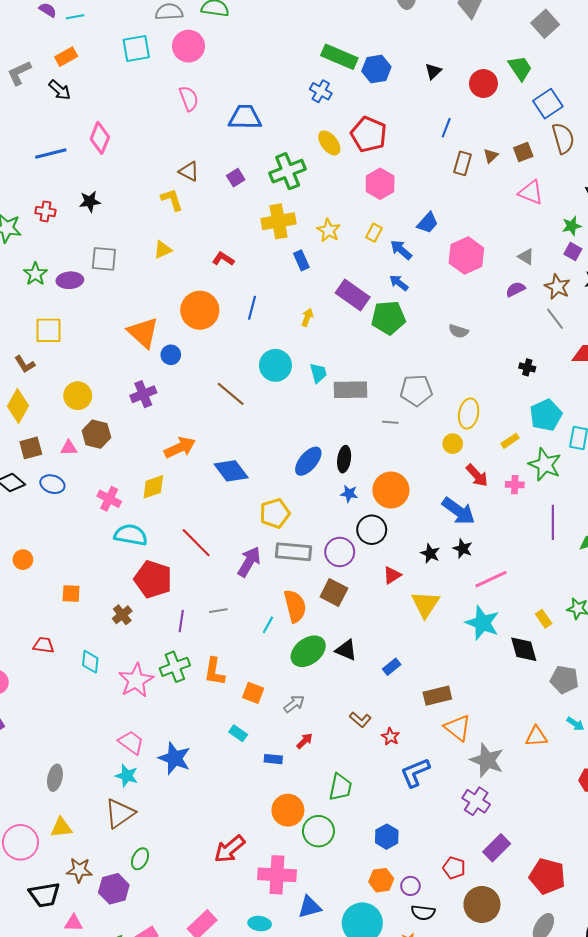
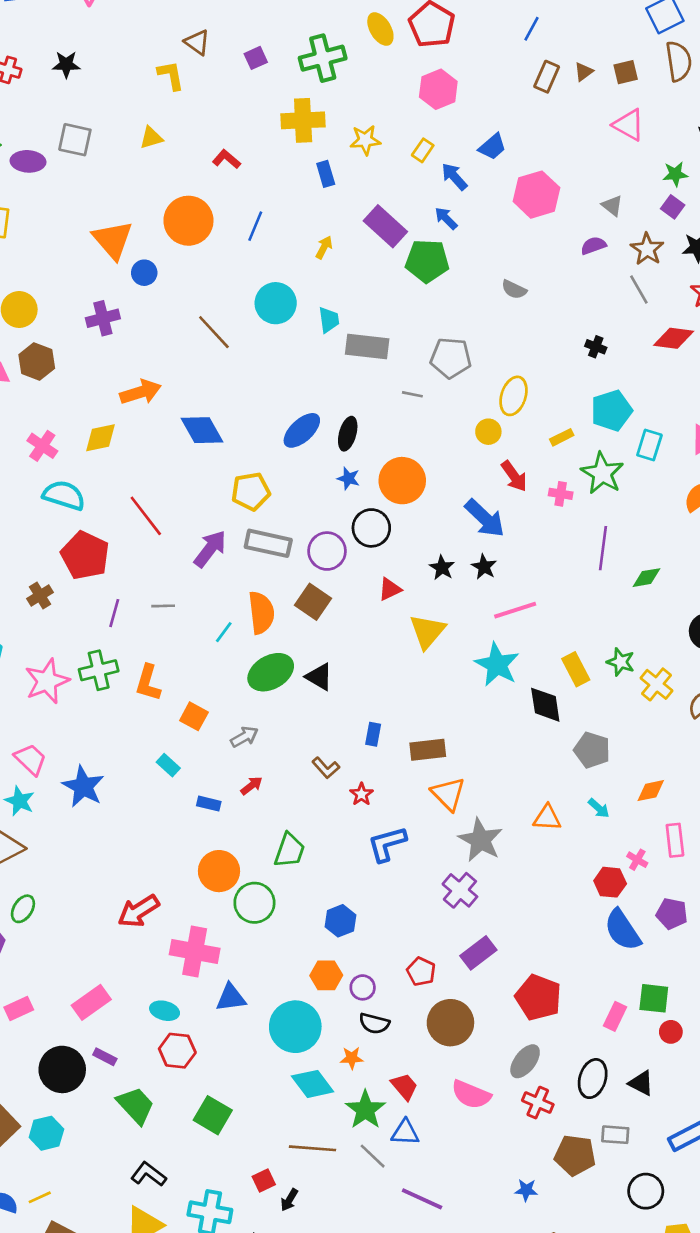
yellow star: (329, 230) -> (365, 140), turned 30
yellow rectangle: (544, 619) -> (576, 669), size x1.4
blue rectangle: (392, 667) -> (373, 734), moved, turned -48

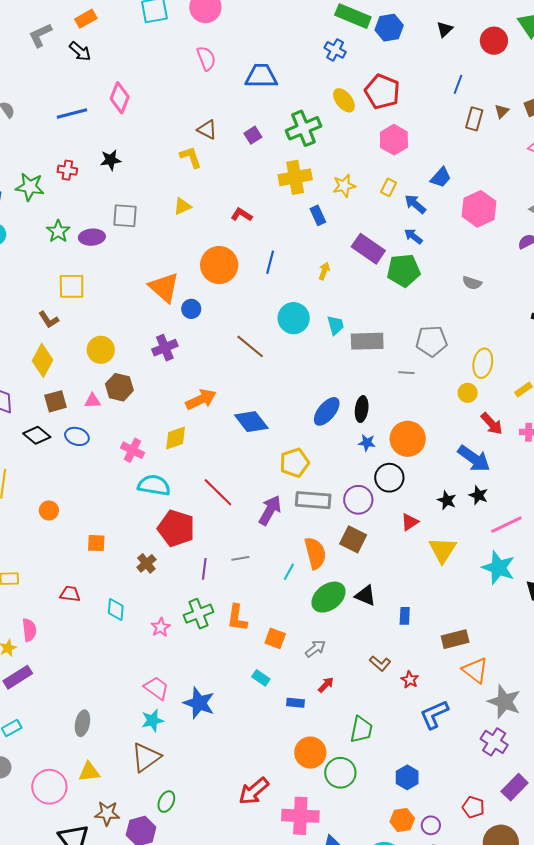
pink star: (47, 681) -> (161, 627), size x0.6
blue rectangle: (373, 734) -> (405, 616), moved
cyan star: (20, 801) -> (153, 721), turned -30

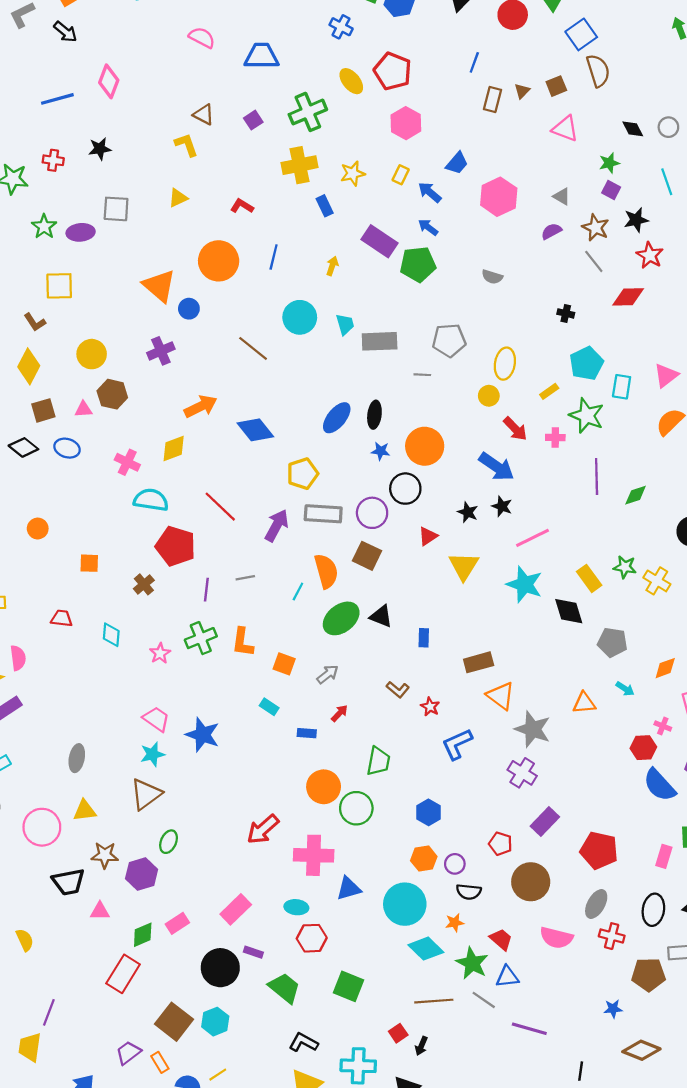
pink semicircle: (206, 58) -> (202, 38), turned -40

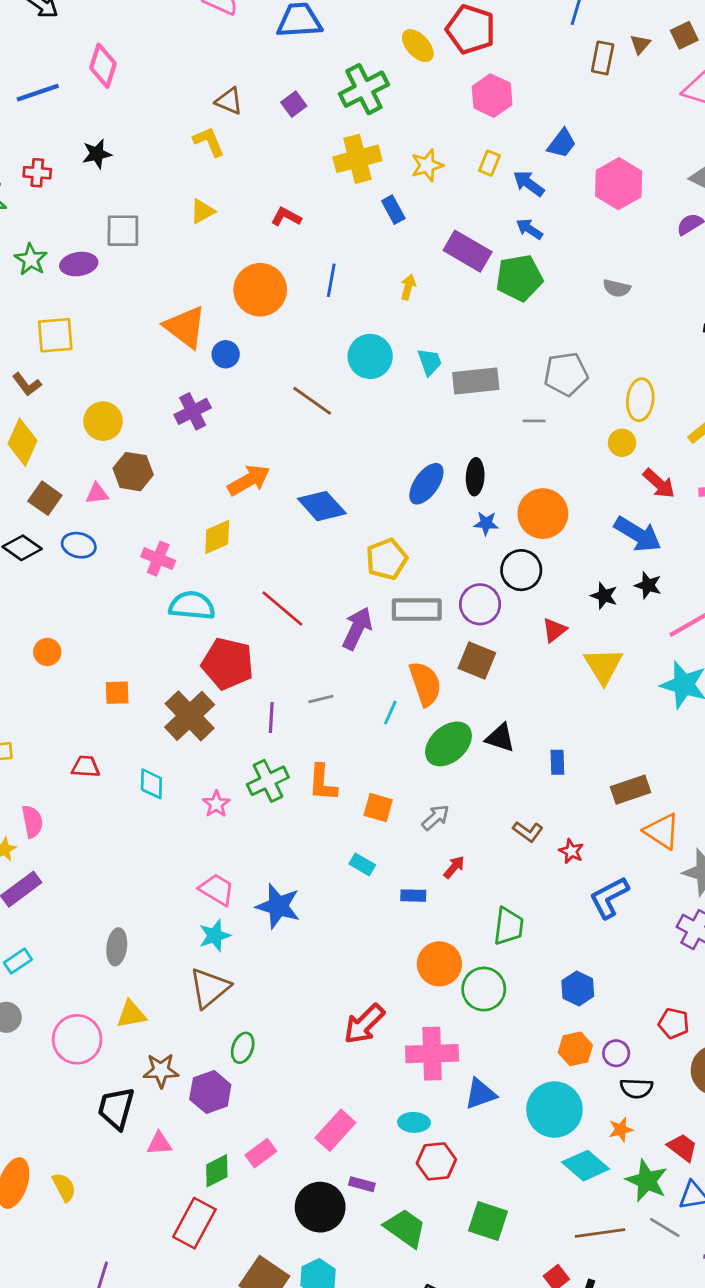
brown square: (43, 410) -> (45, 498), turned -35
brown cross: (144, 584) -> (190, 716), size x1.8
black trapezoid: (68, 882) -> (116, 1108), turned 120

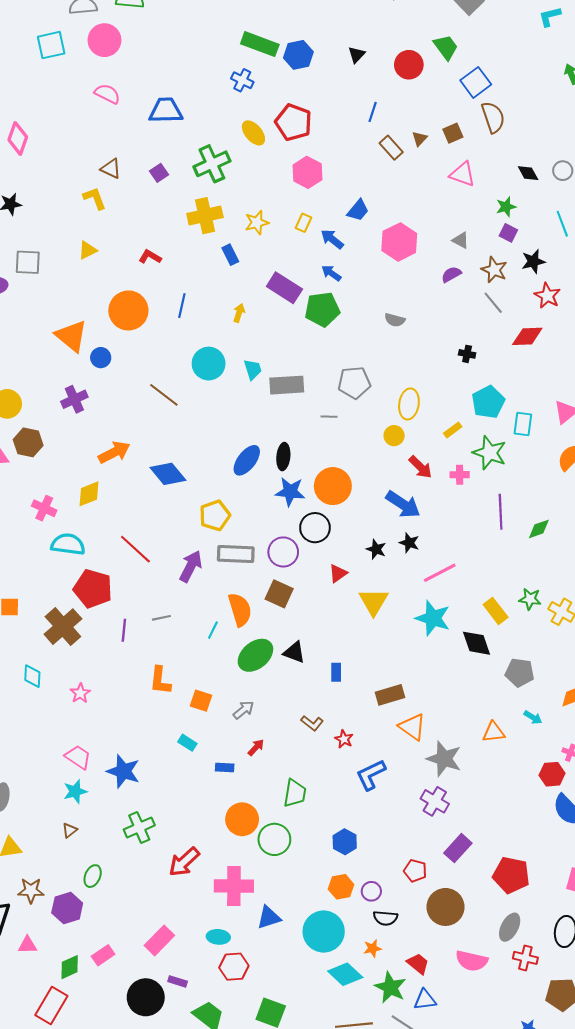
brown rectangle: (603, 58) -> (391, 148), turned -55
blue star: (486, 523) -> (290, 492), size x1.6
green cross: (268, 781) -> (139, 827), moved
brown triangle: (209, 988) -> (70, 830), size x0.5

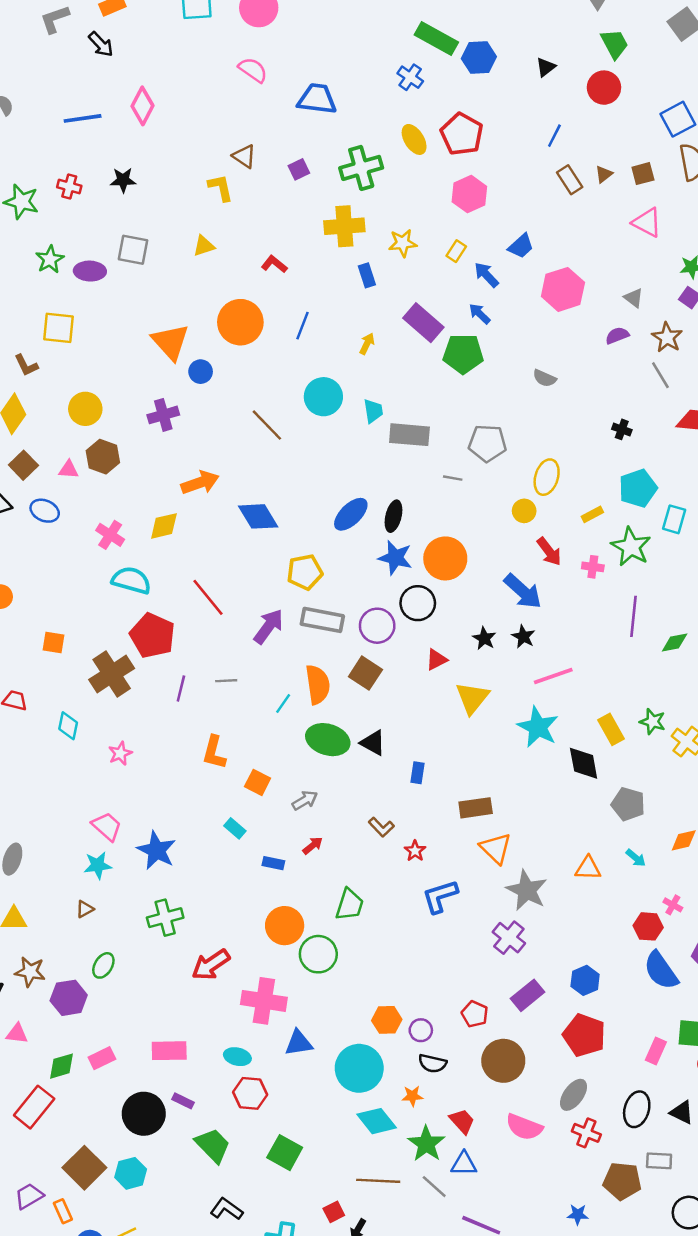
green trapezoid: (446, 47) -> (614, 44), moved
green ellipse: (255, 655) -> (328, 740), turned 48
blue hexagon: (345, 842) -> (585, 980), moved
pink rectangle: (159, 940) -> (169, 1051), turned 36

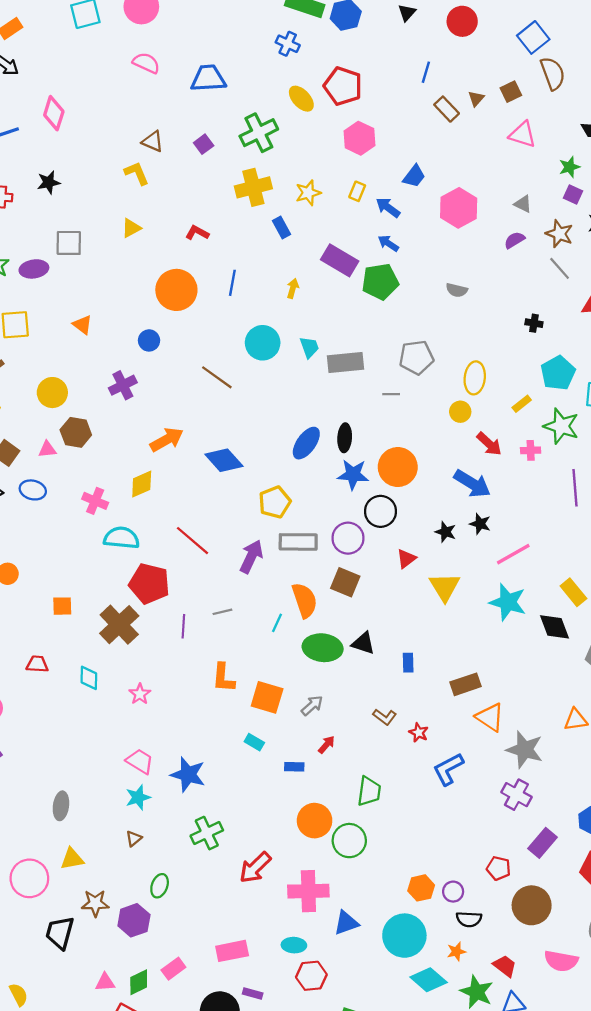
orange triangle: (171, 342) -> (82, 325), moved, size x0.6
orange square: (258, 782) -> (267, 697), size x1.4
pink triangle: (17, 1034) -> (105, 982), moved

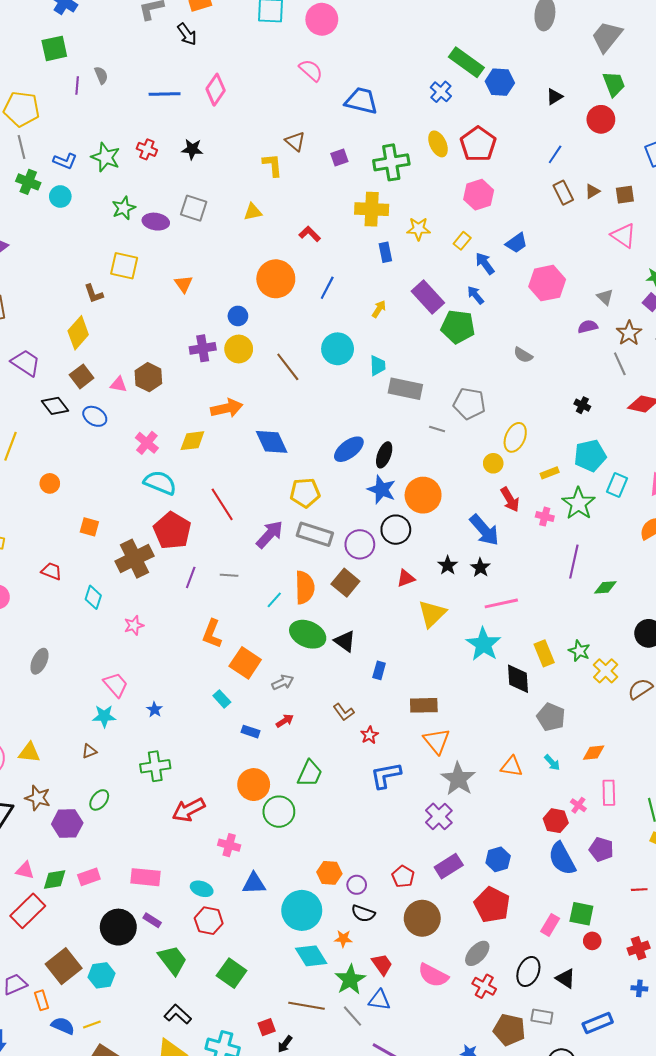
yellow circle: (52, 393) -> (239, 349), moved
blue star: (188, 774) -> (155, 710), size x0.5
gray ellipse: (61, 806) -> (39, 661), moved
pink cross: (308, 891) -> (229, 845), size x0.6

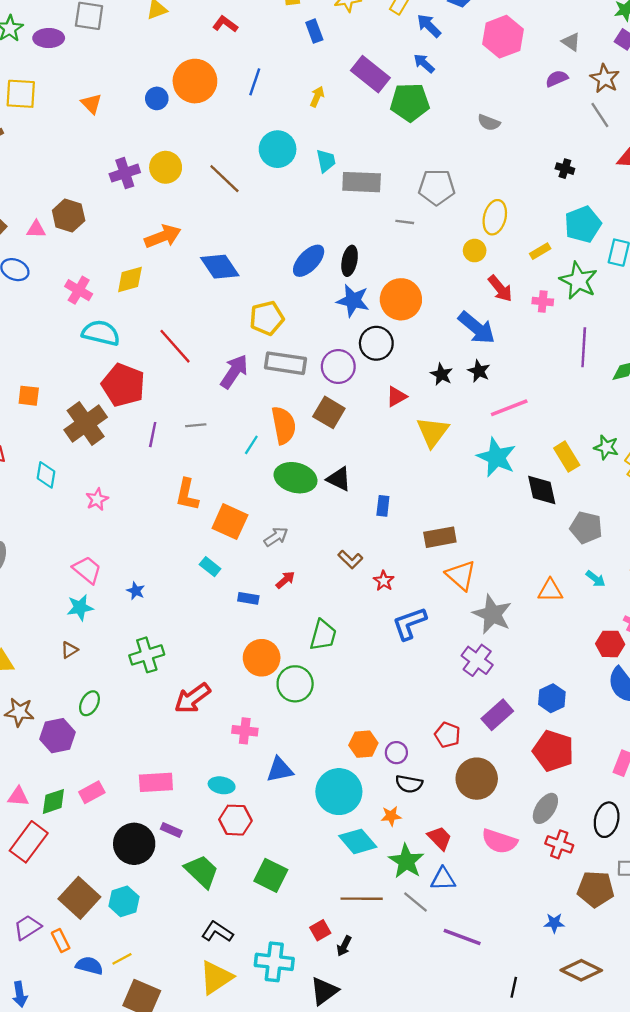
blue circle: (238, 316) -> (157, 98), moved

